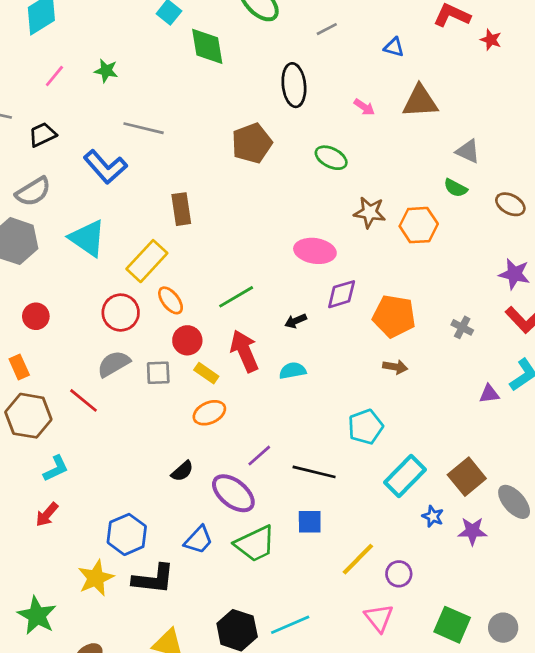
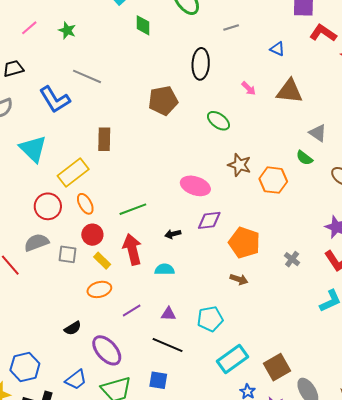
green diamond: (207, 46) -> (143, 25), size x0.7
purple triangle: (489, 394) -> (168, 314), moved
purple line: (259, 456) -> (132, 311), moved

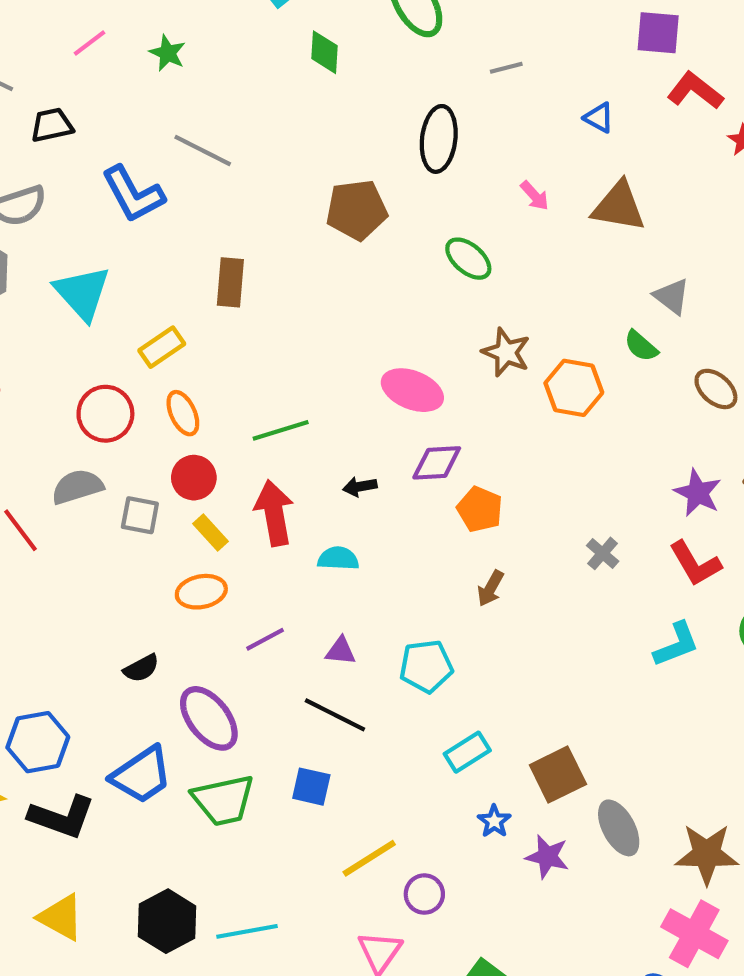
yellow rectangle: (73, 173) -> (162, 347), size x0.7
orange pentagon: (244, 243) -> (480, 509), moved, size x0.7
brown arrow: (239, 279) -> (490, 588), turned 96
cyan rectangle: (233, 359) -> (467, 752), size x0.7
blue trapezoid: (76, 380) -> (142, 775), size x1.4

